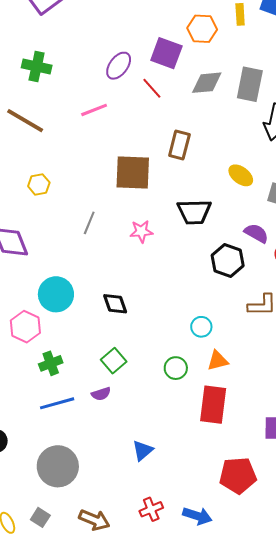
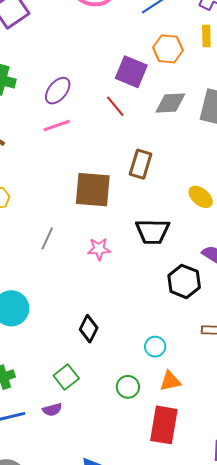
purple ellipse: (119, 66) -> (58, 91), moved
black diamond: (115, 304) -> (89, 329), moved, turned 44

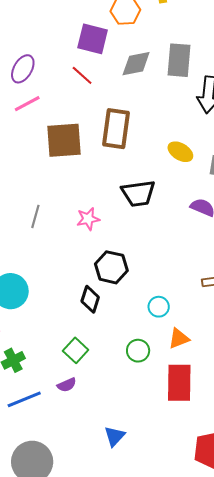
brown rectangle: (141, 164) -> (116, 129), size x1.4
brown square: (93, 190) -> (64, 140), moved
black hexagon: (184, 281) -> (111, 267), moved

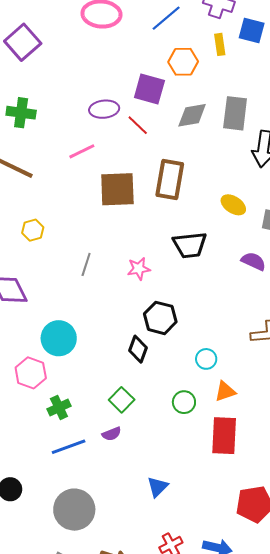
purple ellipse: (23, 69) -> (104, 109), moved, turned 52

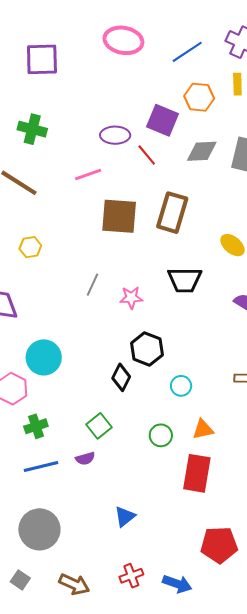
purple square: (23, 42) -> (42, 59), turned 33
gray line: (86, 264) -> (92, 285), moved
cyan circle: (206, 359) -> (181, 386), moved

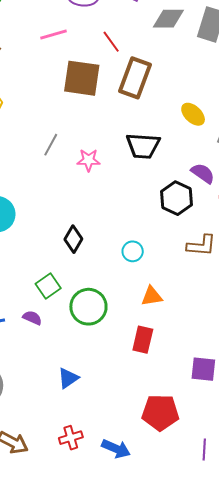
red line: (147, 155) -> (111, 42), moved
black hexagon: (147, 349) -> (176, 198), moved
green circle: (161, 435) -> (88, 307), moved, size x1.6
purple semicircle: (85, 459) -> (32, 318), turned -144
red rectangle: (197, 473) -> (143, 340), size x0.7

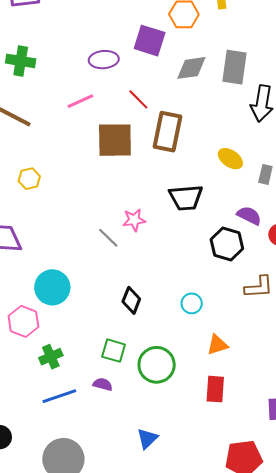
gray line: (51, 145) -> (108, 238), moved, turned -65
green square: (48, 286) -> (114, 351), turned -30

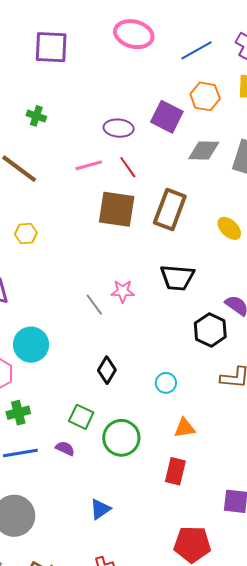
green cross: (21, 61) -> (36, 116), size x0.7
red line: (138, 99) -> (128, 167), moved
yellow ellipse: (230, 159) -> (229, 228), moved

